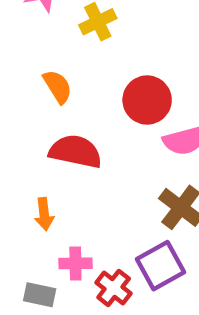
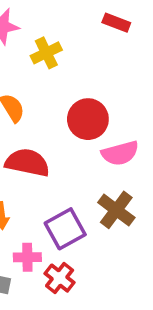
purple square: (161, 266) -> (65, 229), moved

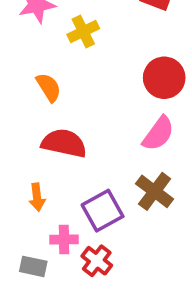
red circle: (88, 119) -> (164, 78), moved
pink semicircle: (120, 153) -> (158, 134), turned -39

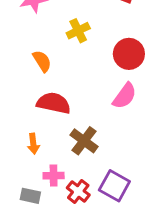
yellow cross: (83, 31) -> (78, 31), moved
brown cross: (155, 191) -> (84, 141), moved
purple square: (103, 211) -> (114, 186), moved, turned -32

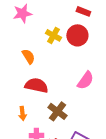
yellow cross: (78, 31) -> (53, 35), turned -35
red circle: (129, 54) -> (77, 35), moved

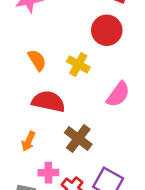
yellow cross: (53, 35) -> (78, 64), moved
orange arrow: (22, 113) -> (28, 141), turned 32

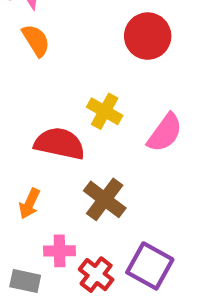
orange semicircle: (37, 60) -> (36, 40), moved
yellow cross: (78, 64) -> (105, 111), moved

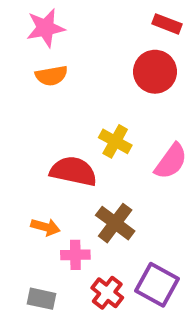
orange semicircle: (36, 40) -> (51, 76), turned 112
orange arrow: (29, 204) -> (45, 227), turned -100
pink cross: (60, 251) -> (75, 255), moved

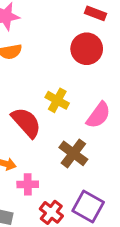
red semicircle: (73, 171) -> (26, 122), turned 36
brown cross: (115, 223) -> (73, 153), moved

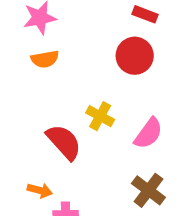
brown cross: (73, 153) -> (148, 190), moved

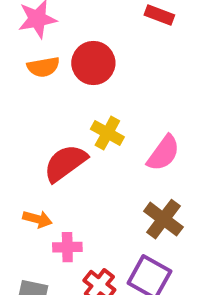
red circle: (135, 56) -> (93, 63), moved
red semicircle: (64, 142) -> (65, 163), turned -84

